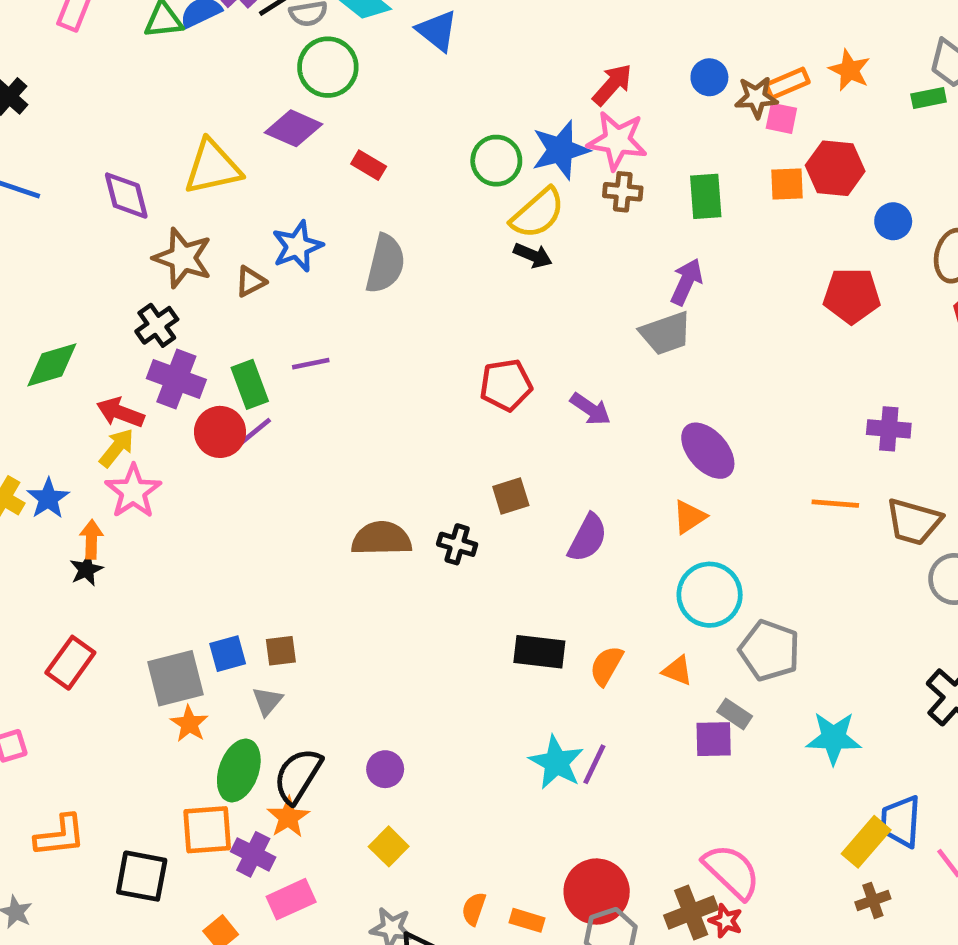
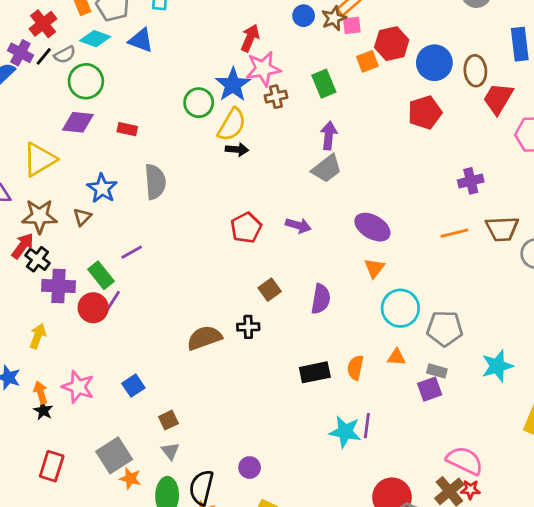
blue circle: (893, 221) -> (434, 63), size x1.6
red arrow: (120, 413) -> (23, 246), moved, turned 124
pink star: (133, 491) -> (78, 387), moved
blue square: (228, 654) -> (133, 386), moved

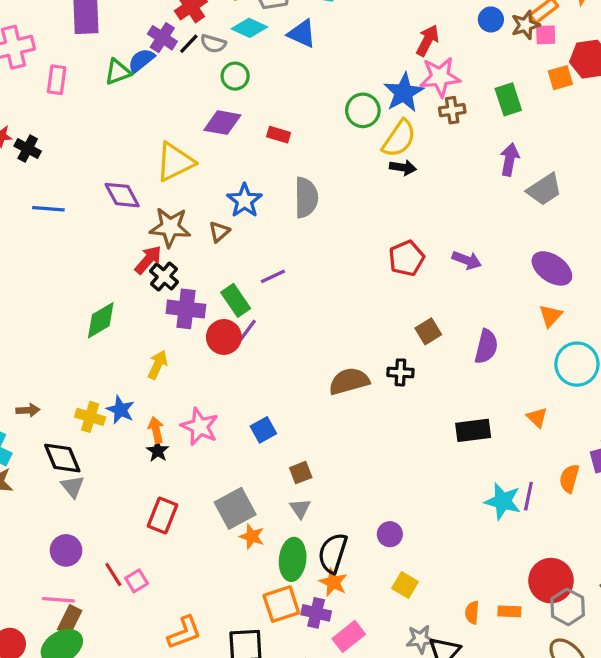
gray semicircle: (65, 55) -> (213, 44), turned 40
green circle: (86, 81) -> (235, 76), size x0.7
gray trapezoid: (327, 169) -> (544, 189), moved
orange triangle: (396, 357) -> (537, 417), moved, turned 36
orange semicircle: (355, 368) -> (569, 478), moved

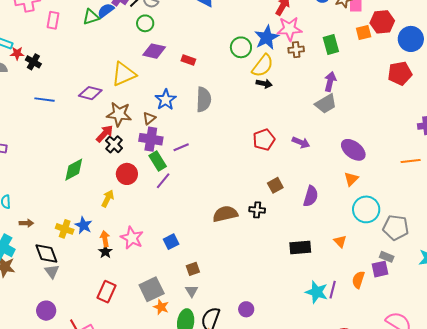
green circle: (235, 76) -> (145, 23), moved
gray trapezoid: (544, 189) -> (326, 104), moved
purple diamond: (122, 195) -> (90, 93), turned -50
purple cross: (186, 309) -> (151, 139), moved
red circle: (224, 337) -> (127, 174), moved

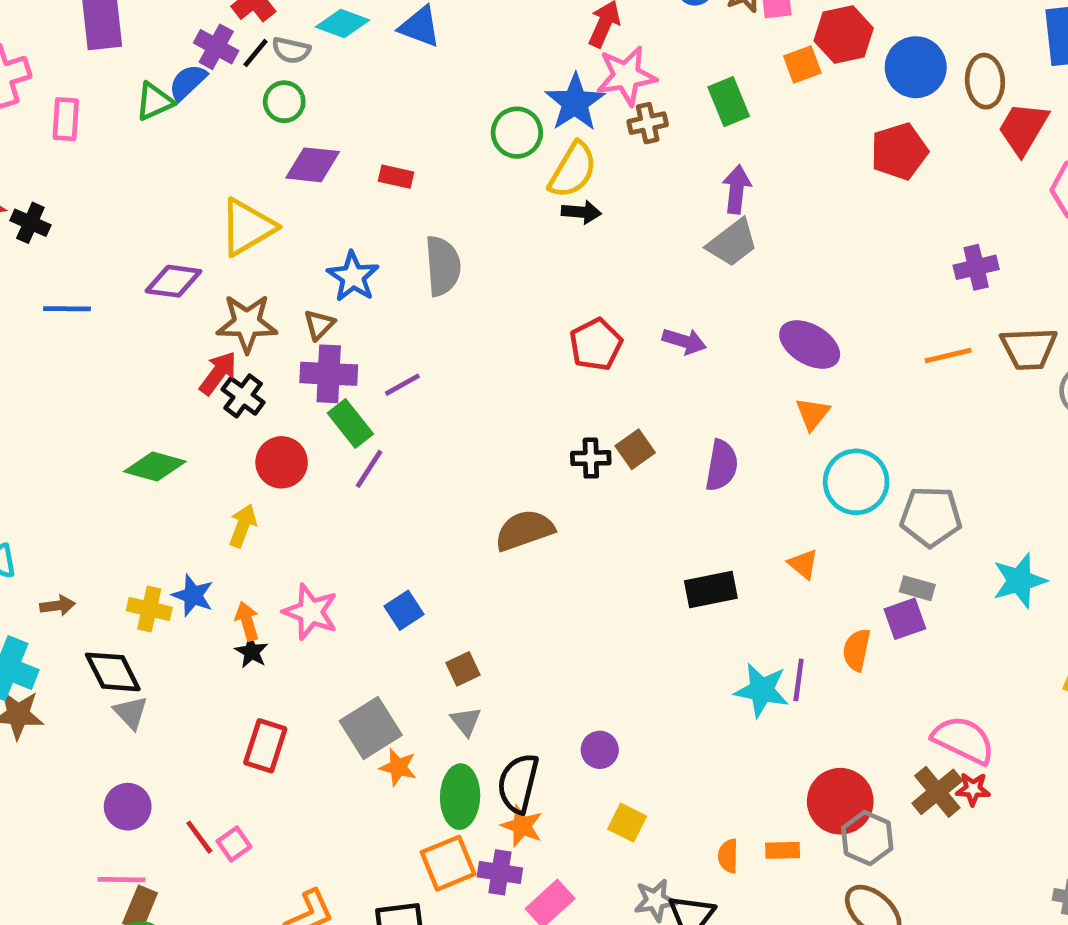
green diamond: (74, 170) -> (155, 466), turned 50
black cross: (257, 210) -> (591, 458), moved

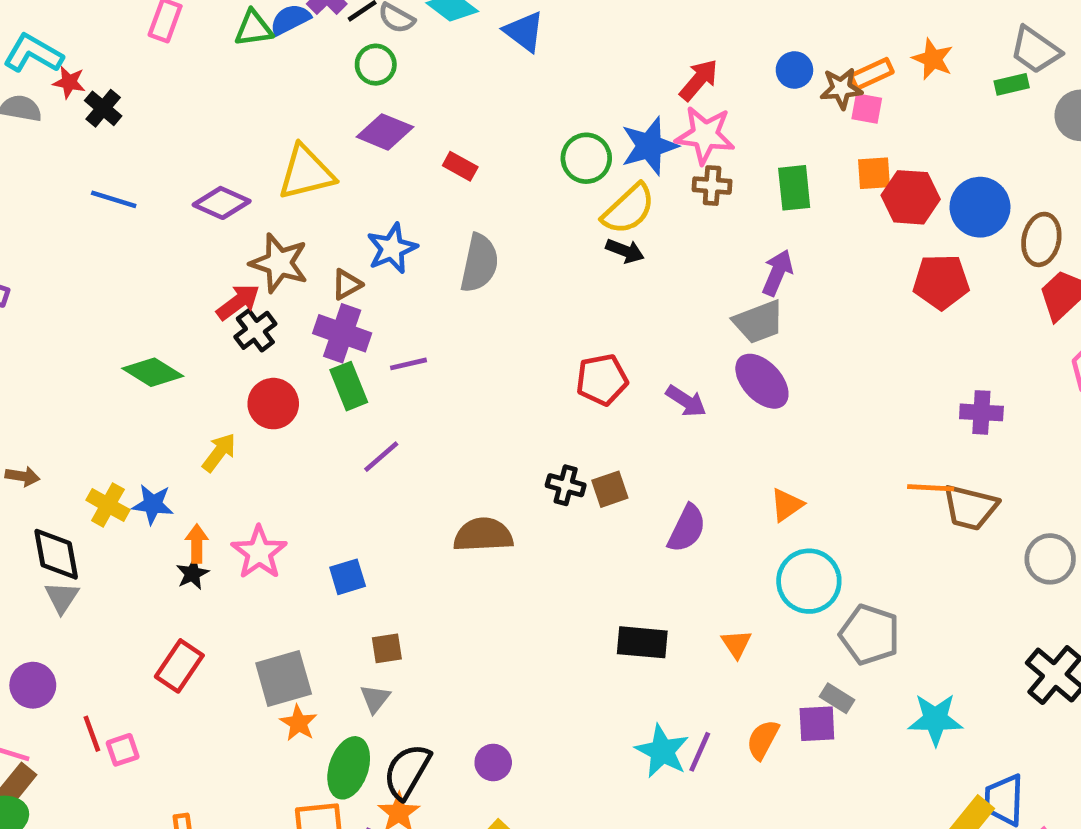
red hexagon: (844, 34) -> (911, 197), moved
purple ellipse: (810, 344) -> (762, 381), moved
brown trapezoid: (1029, 349) -> (970, 507), moved
purple line: (369, 469) -> (381, 457), moved
blue star: (193, 595) -> (153, 504), turned -30

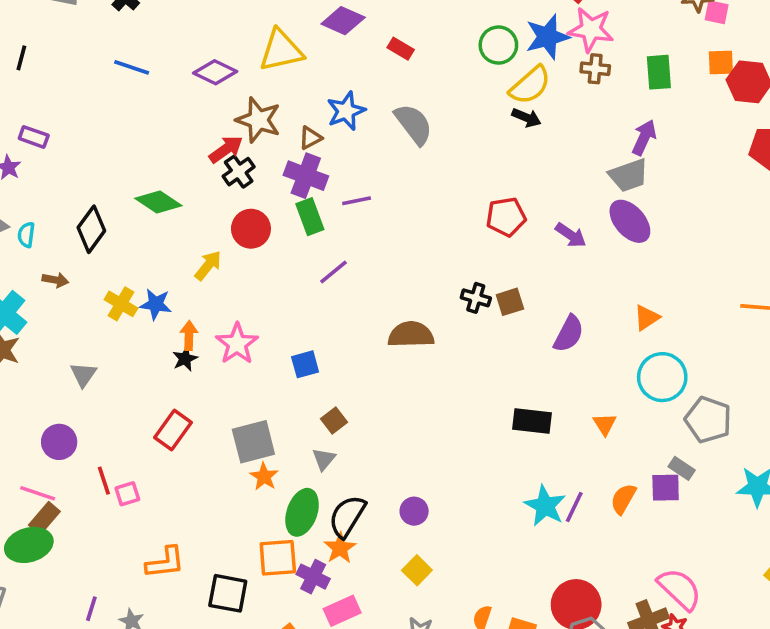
gray semicircle: (479, 263) -> (414, 124), turned -51
black diamond: (56, 554) -> (91, 229), moved, turned 45
brown square: (387, 648) -> (334, 421), turned -30

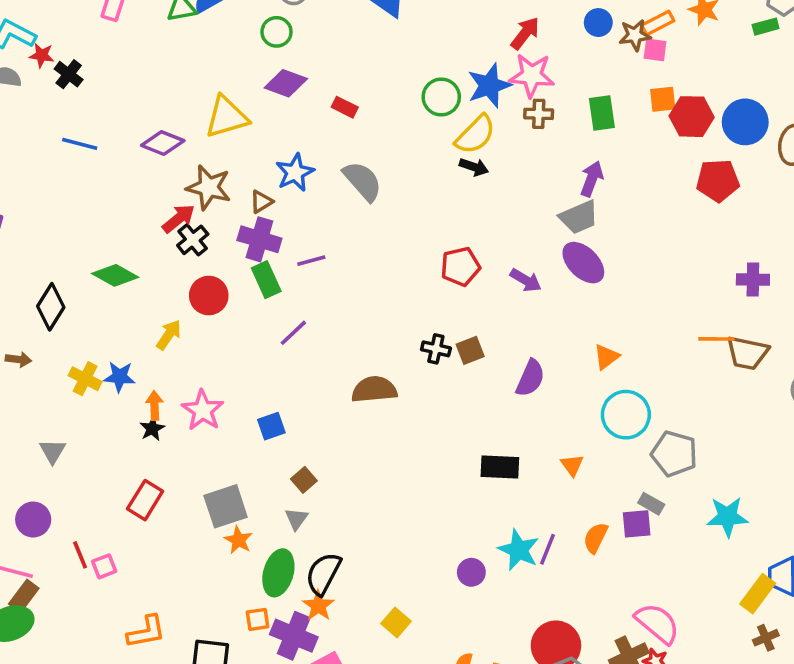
purple circle: (414, 511) -> (471, 572), moved
orange square: (278, 558) -> (258, 619), size x0.6
purple cross: (313, 577) -> (294, 636), size x1.4

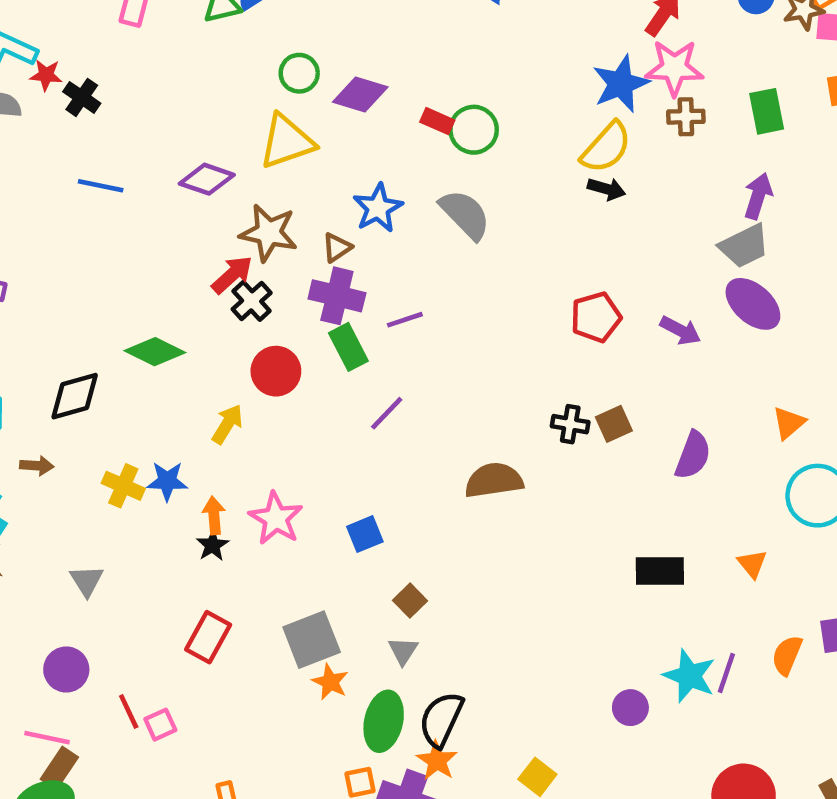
green circle: (277, 32) -> (299, 73), moved
green circle: (441, 97) -> (474, 130), moved
black diamond: (51, 307) -> (75, 396), turned 45

